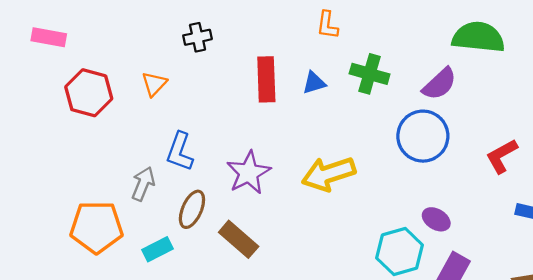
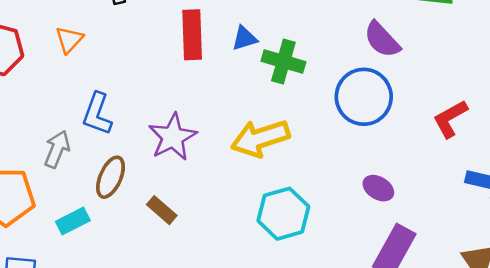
green cross: (370, 74) -> (283, 62), moved
purple semicircle: (440, 84) -> (382, 40), turned 90
brown rectangle: (239, 239) -> (162, 210), size x0.7
cyan hexagon: (400, 252) -> (283, 214), moved

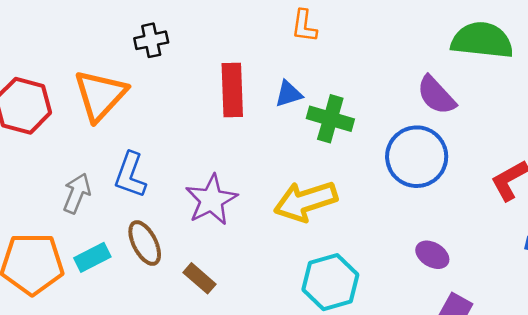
orange triangle: (69, 40) -> (100, 95), size x1.8
gray arrow: (57, 149) -> (77, 193), moved
brown ellipse: (111, 177) -> (145, 243), turned -51
cyan rectangle: (73, 221) -> (92, 257), moved

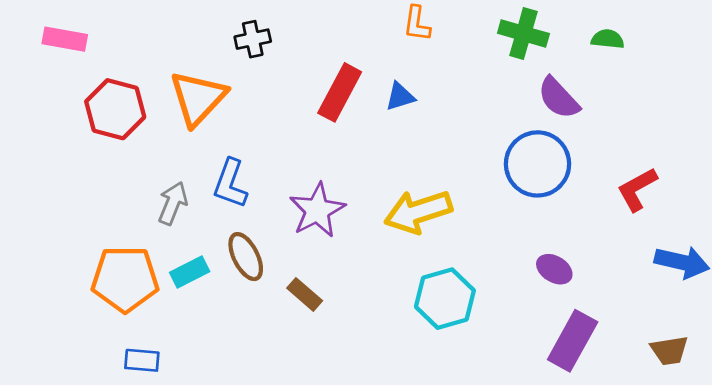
green semicircle: (482, 40) -> (608, 39), size x0.5
red rectangle: (232, 90) -> (340, 92), turned 30
green cross: (330, 119) -> (523, 33), moved

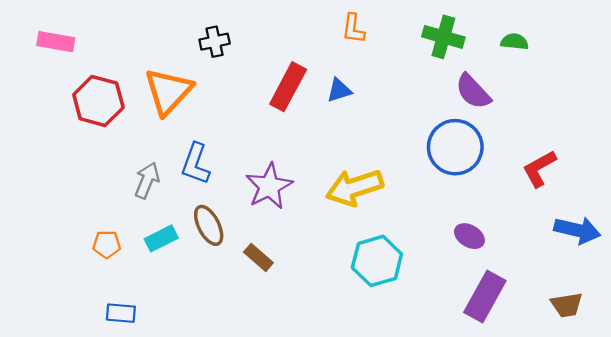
orange pentagon: (125, 279) -> (107, 244), size x0.5

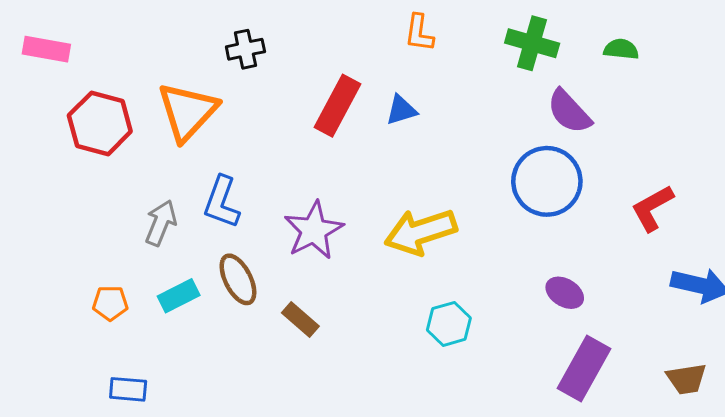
cyan hexagon: (377, 261) -> (449, 324), size x0.7

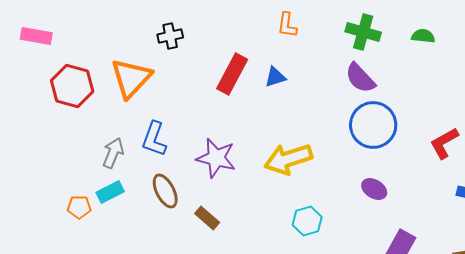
purple semicircle: (569, 112) -> (360, 78), moved
purple star: (314, 230) -> (216, 158), turned -30
purple ellipse: (565, 293) -> (374, 189), moved
cyan rectangle: (179, 296) -> (110, 192), moved

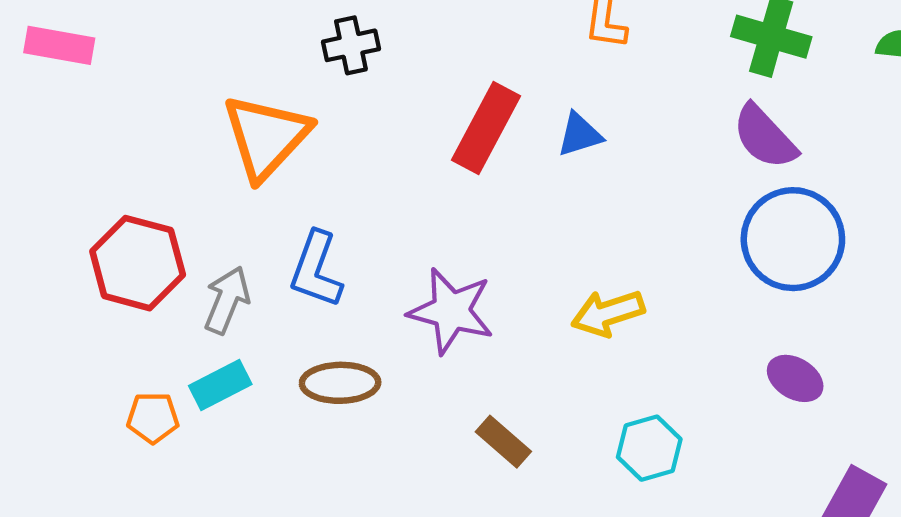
red hexagon: (72, 86) -> (138, 263), moved
yellow arrow: (288, 159) -> (608, 313), size x0.7
brown ellipse: (165, 191) -> (340, 383), turned -64
brown rectangle: (207, 218) -> (503, 442), moved

